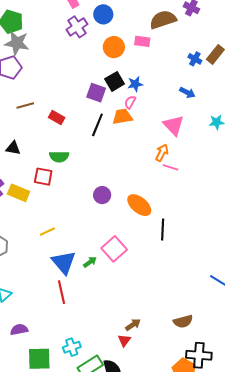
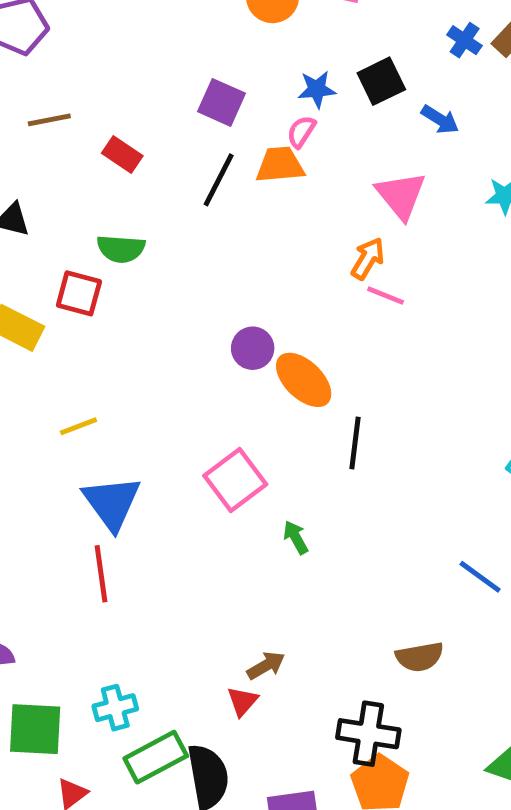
black square: (115, 81) -> (381, 81), moved
purple circle: (102, 195) -> (253, 348), moved
green arrow: (90, 262) -> (296, 537), moved, turned -88
brown semicircle: (183, 321) -> (420, 657), moved
black cross: (199, 355) -> (368, 734), moved

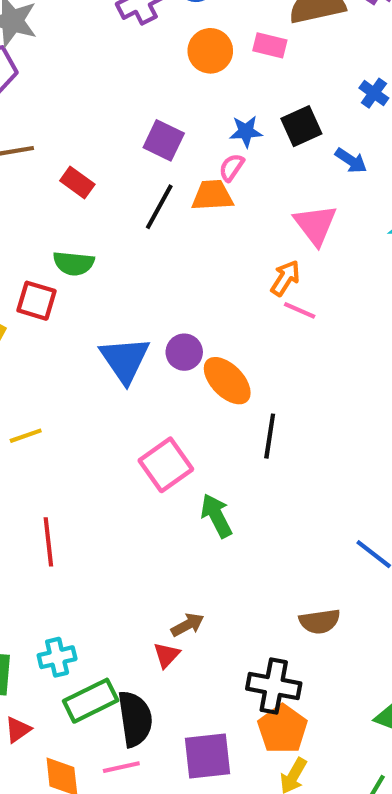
yellow line: (79, 426) -> (26, 436), moved
blue triangle: (112, 503) -> (125, 360), moved
green arrow: (296, 537) -> (216, 516), size x1.5

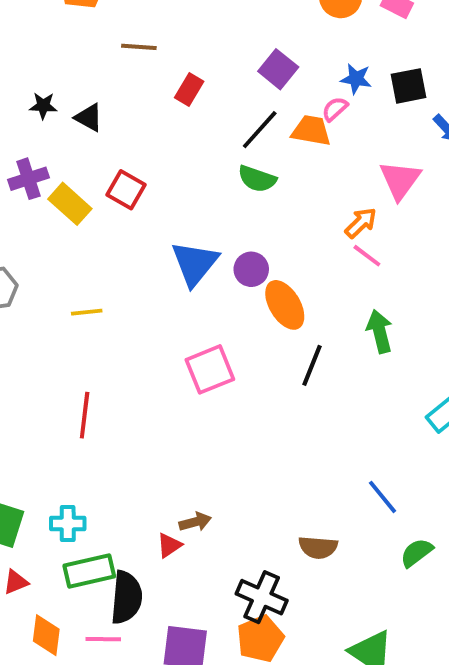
red rectangle: (77, 183) -> (189, 89), turned 72
green semicircle: (74, 263) -> (257, 179), moved
green arrow: (216, 516) -> (380, 331), moved

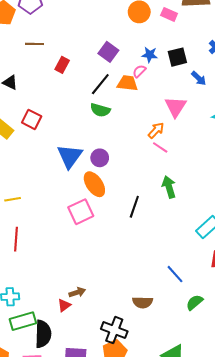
orange ellipse: (285, 305) -> (94, 184), moved
yellow line: (87, 312) -> (13, 199), moved

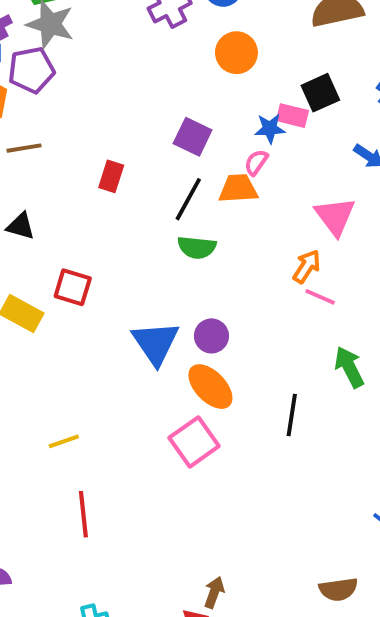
pink rectangle: (169, 14) -> (292, 116), moved
brown line: (34, 44) -> (24, 148), moved
black square: (177, 57) -> (320, 93), moved
brown arrow: (77, 292) -> (214, 592), turned -42

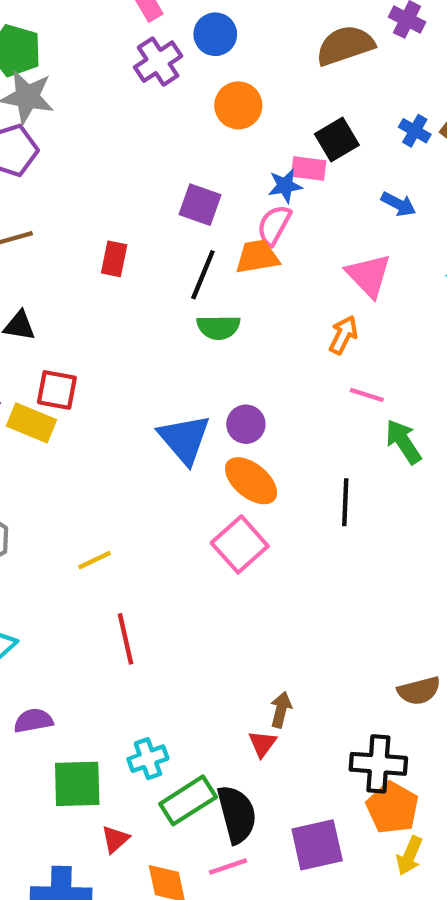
pink semicircle: (256, 162) -> (274, 225), size x1.4
red square: (73, 287) -> (57, 390), moved
pink line: (320, 297) -> (367, 395), moved

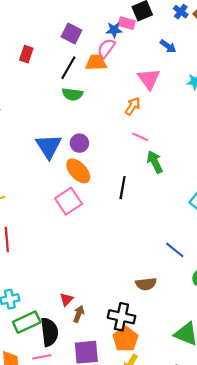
brown arrow: (281, 710) -> (79, 314), moved

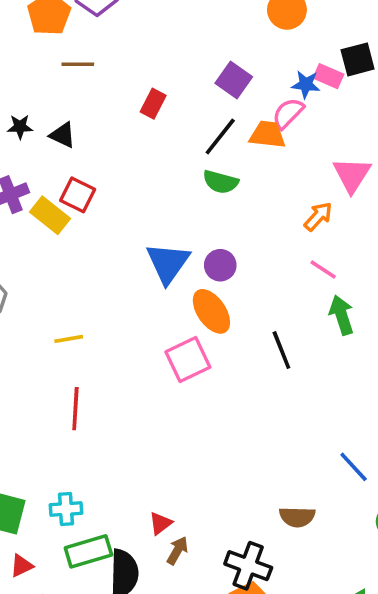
black line: (123, 188) -> (281, 350), turned -40

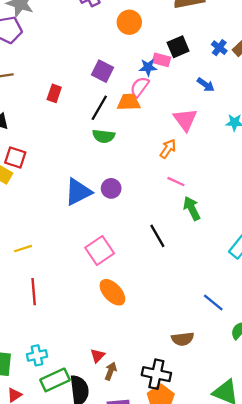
blue triangle: (168, 263) -> (78, 192), turned 36
orange ellipse: (211, 311) -> (112, 292), moved

